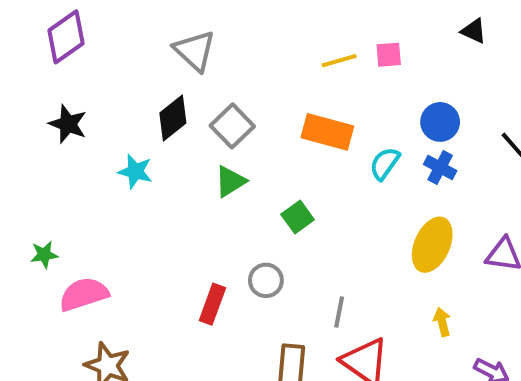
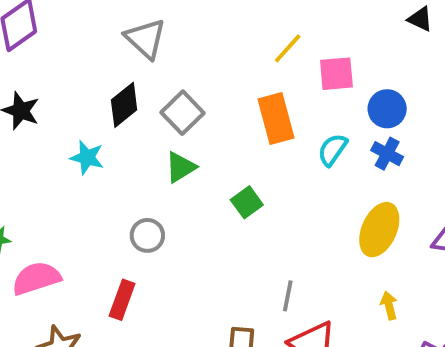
pink square: (389, 55) -> (336, 74), moved, size x1.4
yellow line: (339, 61) -> (288, 48), turned -32
orange rectangle: (327, 132) -> (276, 119), turned 60
gray circle: (266, 280) -> (147, 235), moved
red rectangle: (212, 304) -> (122, 300), moved

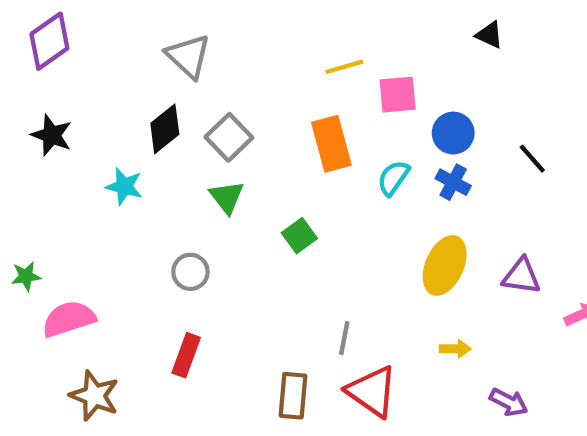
yellow line: (288, 48) -> (344, 67), turned 32
green triangle: (181, 167) -> (227, 197), turned -36
red rectangle: (122, 300) -> (186, 355), moved
yellow arrow: (389, 306) -> (455, 349), turned 104

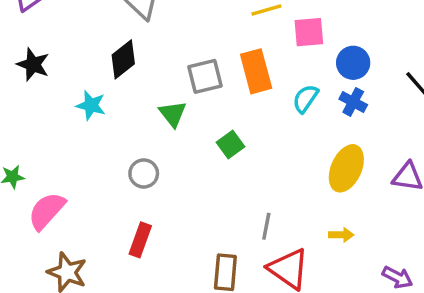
gray square: (229, 137) -> (205, 76), moved, turned 30
pink semicircle: (69, 319) -> (47, 211), turned -30
yellow arrow: (455, 349) -> (341, 235), moved

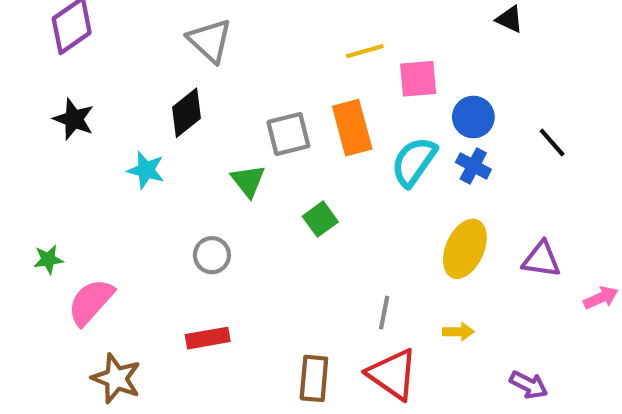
cyan semicircle: (305, 99) -> (414, 162), size x1.4
gray line: (266, 226) -> (384, 313), moved
red rectangle: (140, 240) -> (208, 338), turned 60

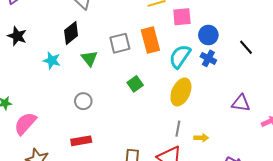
green triangle: (248, 181) -> (89, 58), moved
yellow ellipse: (465, 249) -> (181, 92), moved
gray line: (384, 313) -> (178, 129), moved

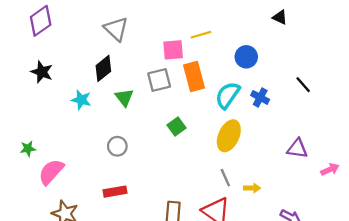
pink square: (182, 17) -> (173, 50), moved
blue circle: (208, 35) -> (246, 57), moved
gray line: (178, 129) -> (225, 178), turned -35

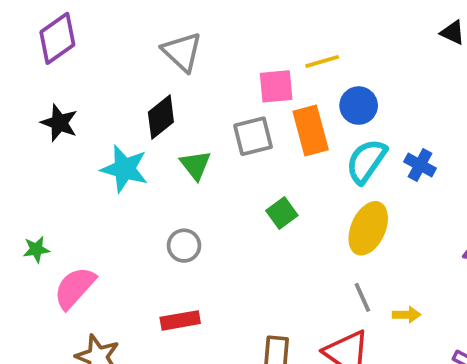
blue circle: (246, 57) -> (359, 106), moved
cyan star: (81, 100) -> (125, 169), size x1.4

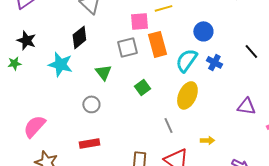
blue circle: (359, 106) -> (203, 31), moved
green triangle: (196, 165) -> (103, 72), moved
green star: (36, 249) -> (14, 63), moved
gray line: (362, 297) -> (168, 125), moved

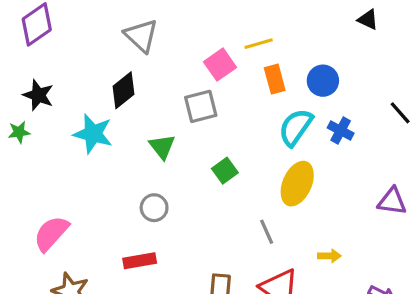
pink square: (139, 21) -> (220, 65), turned -30
orange rectangle: (157, 44) -> (275, 79), moved, size x0.7
gray circle: (91, 104) -> (154, 208), moved

